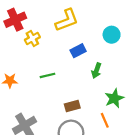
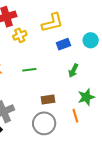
blue rectangle: (78, 51) -> (63, 44), moved

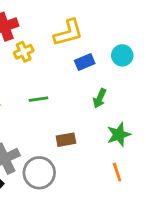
orange line: (75, 116) -> (117, 172), moved
gray circle: (44, 123) -> (39, 173), moved

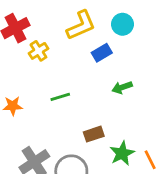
cyan circle: (122, 55) -> (122, 24), moved
green arrow: (100, 98) -> (122, 87), turned 54
green star: (119, 135) -> (122, 153), moved

